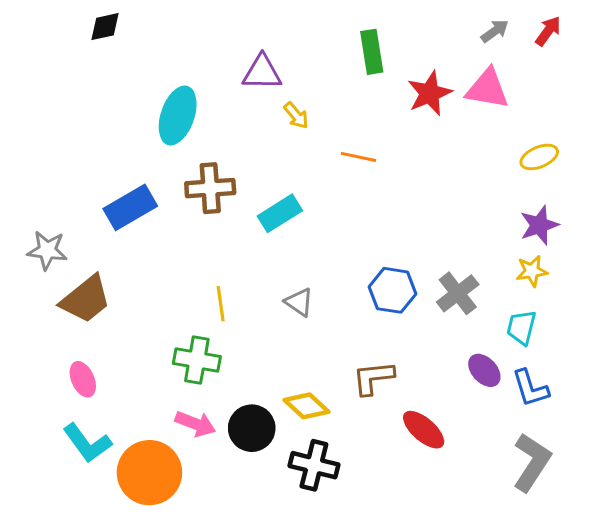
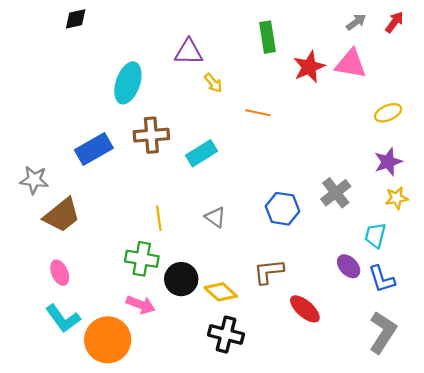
yellow star: (532, 271) -> (397, 198), moved
gray cross: (458, 293) -> (336, 193), moved
black circle: (252, 428) -> (181, 279), moved

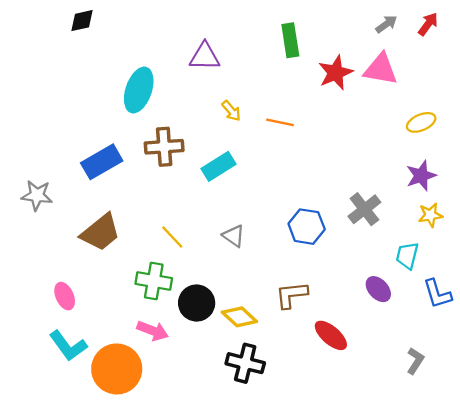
yellow arrow: (213, 83) -> (231, 111), moved
brown trapezoid: (62, 215) -> (101, 232), moved
yellow line: (159, 218) -> (172, 237), turned -35
blue L-shape: (382, 279) -> (437, 294), moved
gray L-shape: (383, 332) -> (415, 361), size x0.6

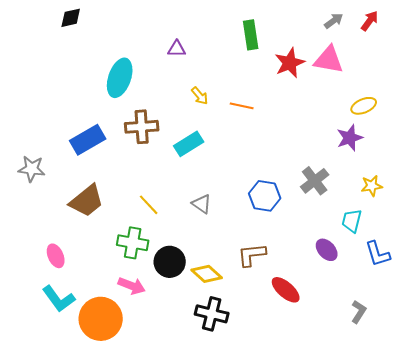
purple triangle: (205, 56) -> (177, 49), size x0.7
purple star: (421, 176) -> (350, 138), moved

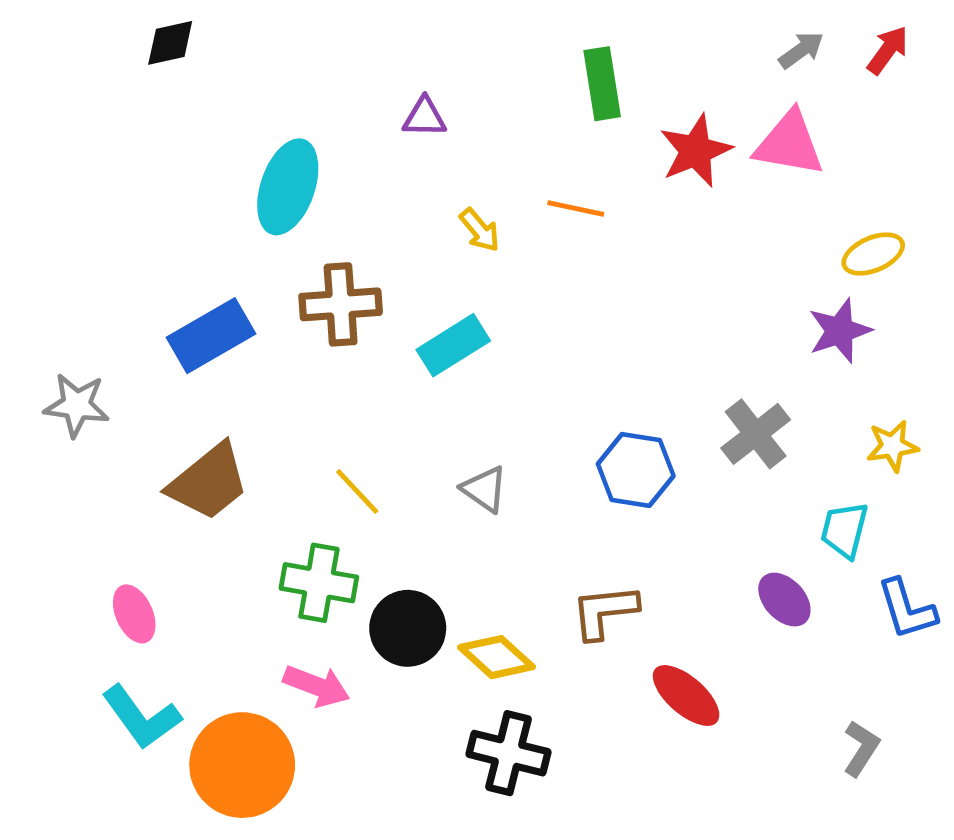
orange line: (242, 106) -> (576, 208), moved

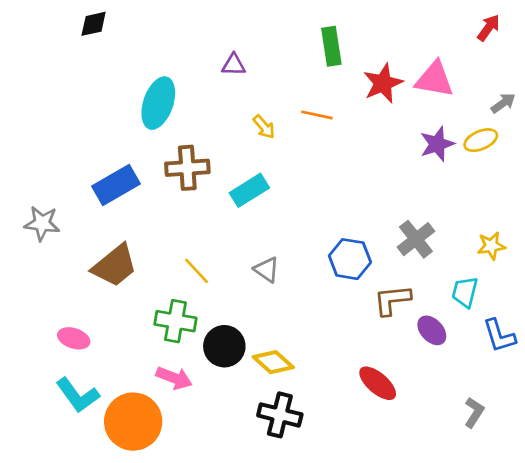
gray arrow: (801, 50) -> (503, 103), moved
purple star: (840, 331) -> (437, 144), moved
brown L-shape: (604, 612) -> (392, 300), moved
pink ellipse: (134, 614) -> (74, 338), turned -48

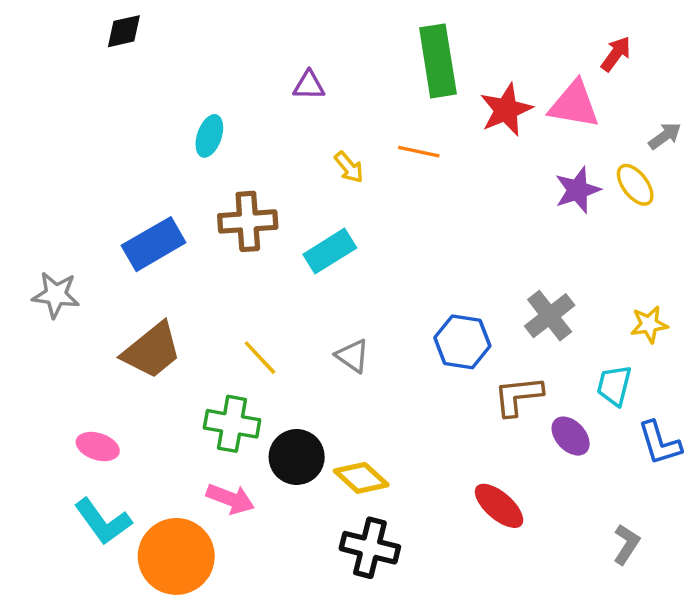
red arrow: (489, 28) -> (616, 54), moved
green rectangle: (331, 46) -> (438, 61), size x1.4
cyan ellipse: (158, 103) -> (209, 136), size x0.6
yellow ellipse: (481, 140) -> (635, 185), turned 76

